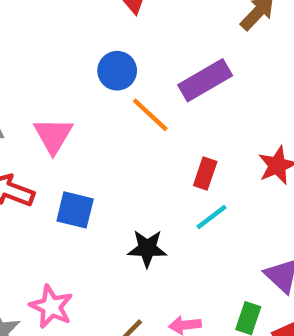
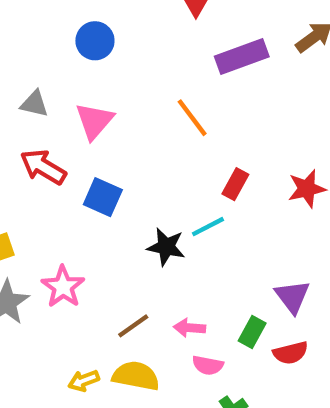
blue circle: (117, 71) -> (95, 41), moved
purple rectangle: (205, 80) -> (242, 56), moved
cyan line: (211, 217) -> (208, 227), moved

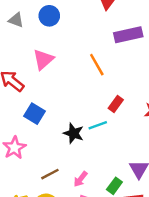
gray triangle: (34, 104) -> (16, 20), moved
blue square: (103, 197) -> (34, 114), moved
pink arrow: (189, 328) -> (80, 179), turned -63

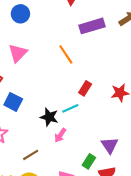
pink arrow: (80, 179) -> (60, 135), moved

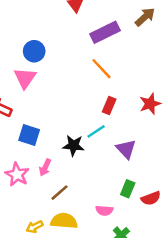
blue circle: (20, 14) -> (34, 51), moved
orange line: (66, 54) -> (101, 69), moved
pink arrow: (60, 135) -> (45, 167), moved
purple triangle: (110, 145) -> (126, 149), moved

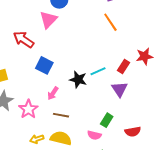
red rectangle: (109, 105) -> (124, 67), moved
pink star: (17, 175) -> (28, 109), moved
green rectangle: (128, 189) -> (107, 120), moved
brown line: (59, 193) -> (61, 115), turned 42

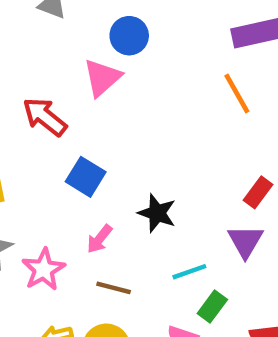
cyan line: (98, 71) -> (189, 272), moved

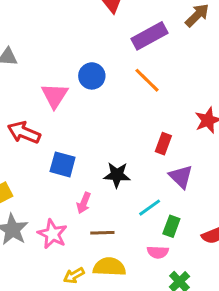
blue circle: (129, 36) -> (92, 76), moved
red rectangle: (258, 192) -> (163, 144), moved

